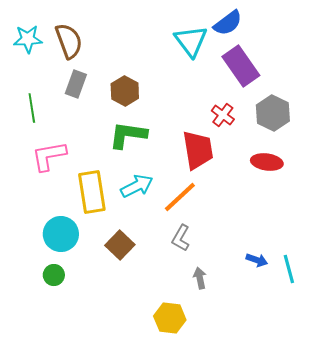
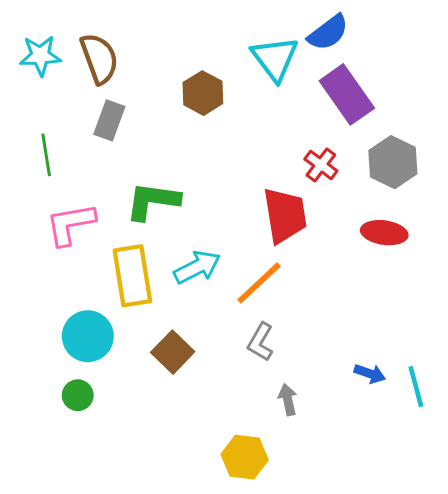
brown hexagon: (125, 91) -> (203, 93), moved
green L-shape: (128, 135) -> (153, 201), moved

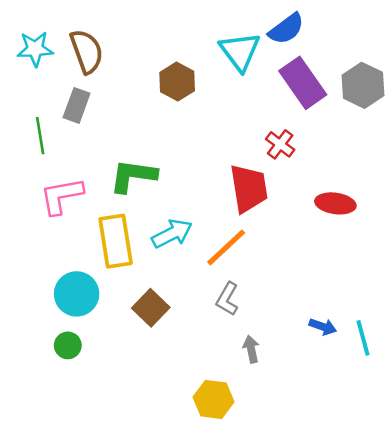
gray rectangle: (109, 120) -> (77, 105), moved
gray hexagon: (393, 162) -> (363, 85), moved

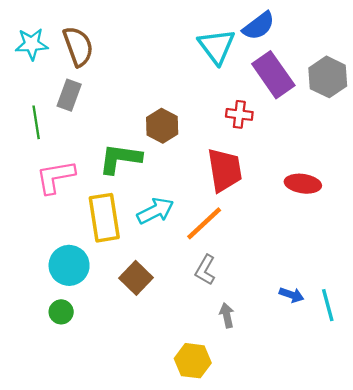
brown hexagon: (177, 82) -> (162, 126), moved
red cross: (280, 144) -> (239, 114), moved, turned -30

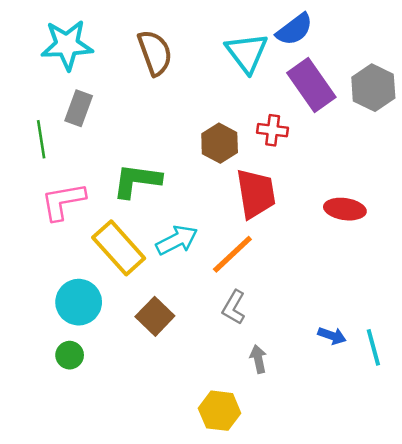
cyan star: (32, 44) -> (67, 45), moved, size x1.4
brown semicircle: (78, 46) -> (155, 53), moved
brown hexagon: (162, 126) -> (220, 143), moved
yellow rectangle: (104, 218) -> (119, 248), turned -33

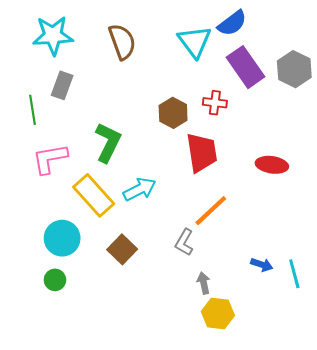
green L-shape: (137, 181) -> (108, 142), turned 108
orange line: (232, 254) -> (211, 211), moved
yellow hexagon: (220, 411) -> (218, 314), moved

